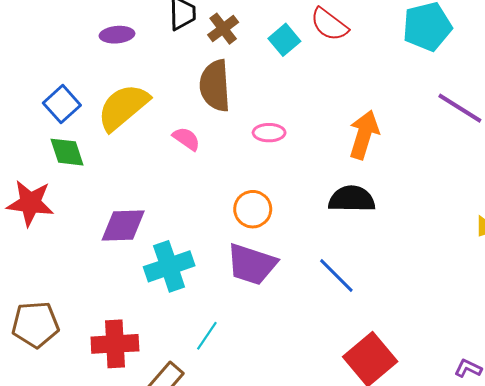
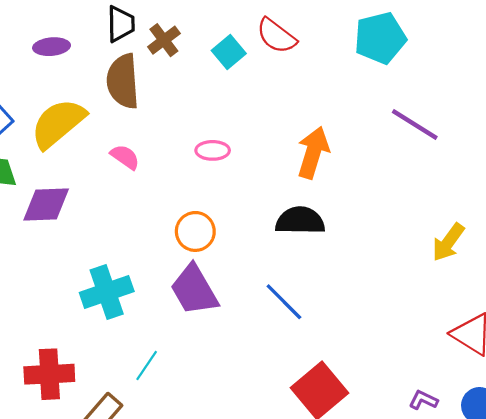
brown semicircle: (215, 86) -> (123, 81), moved
purple diamond: (123, 226) -> (46, 204), moved
purple trapezoid: (252, 264) -> (194, 290), turned 42

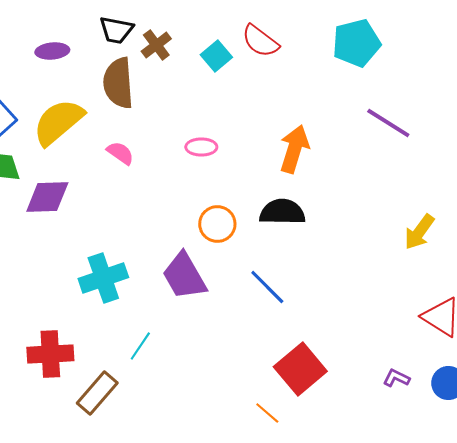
black trapezoid: (121, 24) -> (116, 30), turned 102
orange circle: (195, 231) -> (217, 224), moved

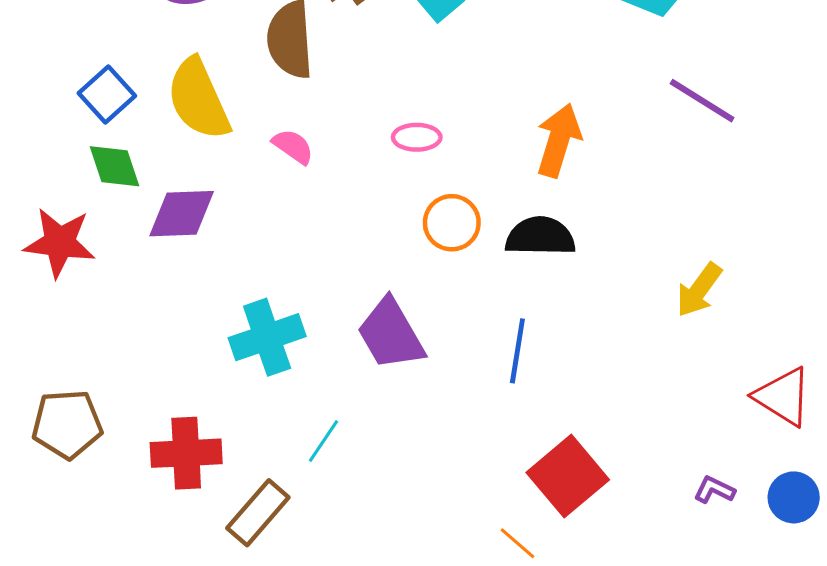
yellow semicircle: (58, 122) -> (198, 99), turned -74
orange circle: (217, 224) -> (452, 223), moved
yellow arrow: (419, 232) -> (699, 290), moved
blue line: (267, 287) -> (517, 351), turned 54

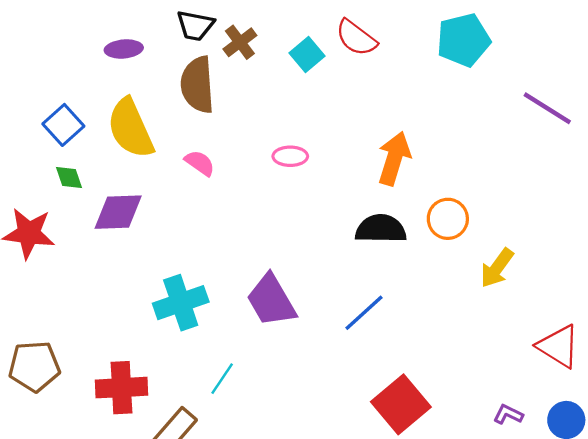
purple line: (702, 101) -> (547, 108), moved
green diamond: (114, 166) -> (69, 177), size x0.7
orange circle: (452, 223) -> (448, 219), moved
blue line: (517, 351) -> (364, 313), turned 39

